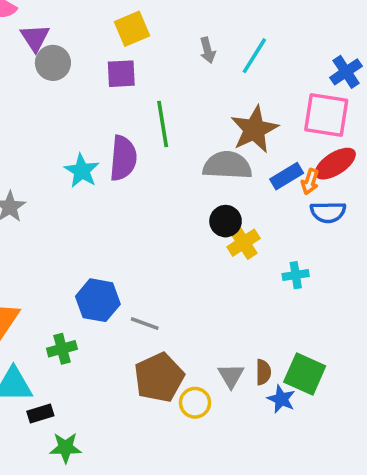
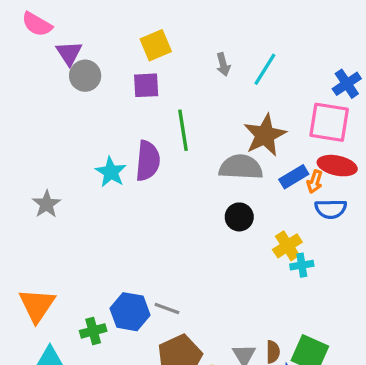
red ellipse: (335, 164) -> (337, 166), turned 45
yellow cross: (244, 243) -> (287, 246), moved
blue hexagon: (98, 300) -> (130, 312), moved

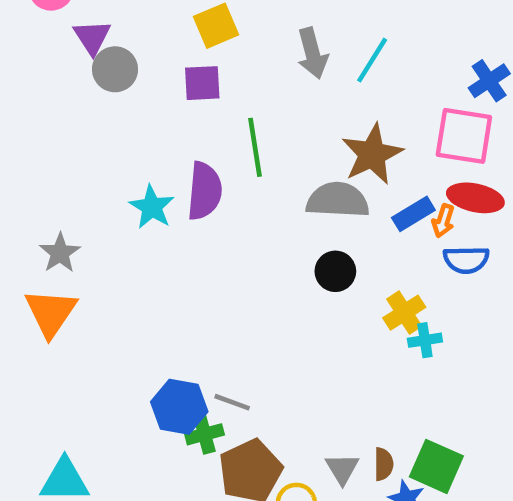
gray arrow: (223, 64) -> (312, 53), size x1.5
orange triangle: (37, 305) -> (51, 313), moved
green cross: (93, 331) -> (205, 434), moved

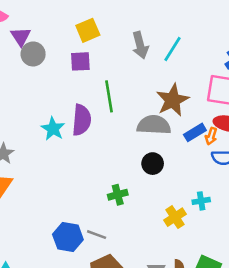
yellow cross: (404, 313) -> (175, 217), moved
green cross: (205, 434) -> (118, 195), moved

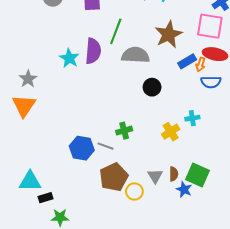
green line: (109, 96) -> (116, 31), turned 30
gray semicircle: (154, 125) -> (135, 55), moved
green cross: (118, 195) -> (124, 131), moved

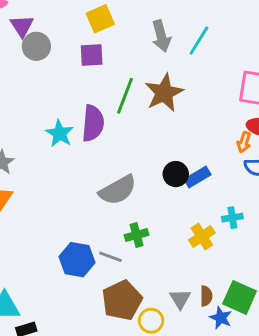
brown star: (169, 34) -> (164, 93), moved
gray semicircle: (135, 55) -> (118, 190), moved, turned 148
blue rectangle: (187, 61) -> (198, 177), moved

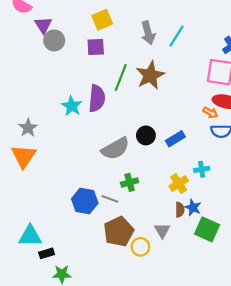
orange arrow: (244, 142) -> (210, 113), turned -80
black circle: (176, 174) -> (146, 135), moved
brown semicircle: (206, 296) -> (180, 210), moved
blue star: (221, 318) -> (193, 208), moved

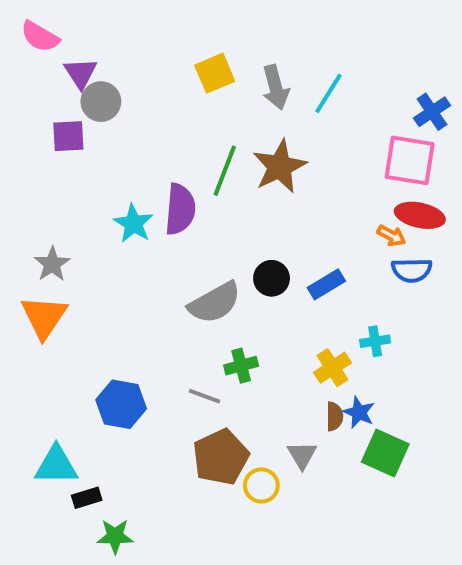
yellow square: (102, 20) -> (215, 73), moved
purple square: (96, 47) -> (68, 136), moved
blue hexagon: (85, 201) -> (121, 404), moved

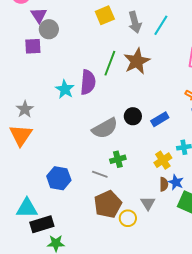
black rectangle: (87, 498) -> (42, 224), size x1.6

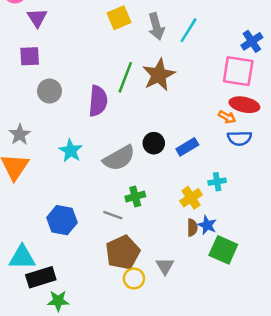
gray circle: (49, 29) -> (50, 91), moved
cyan star: (65, 89) -> (71, 151), moved
gray triangle: (148, 203) -> (165, 266), moved
yellow circle: (128, 218) -> (134, 278), moved

